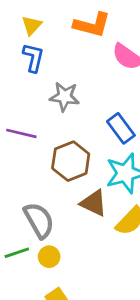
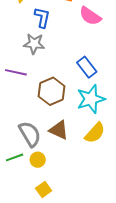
blue L-shape: (33, 58) -> (42, 17), moved
gray star: (65, 97) -> (34, 44), moved
brown triangle: (94, 203) -> (59, 130), moved

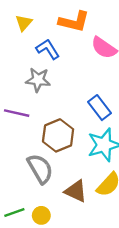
blue L-shape: (42, 17) -> (48, 49), turned -45
brown triangle: (59, 130) -> (76, 191), moved
gray semicircle: (30, 134) -> (40, 169), moved

